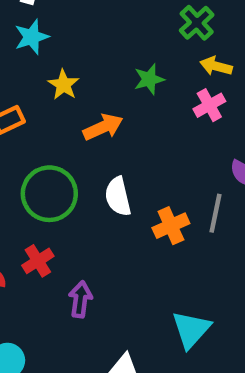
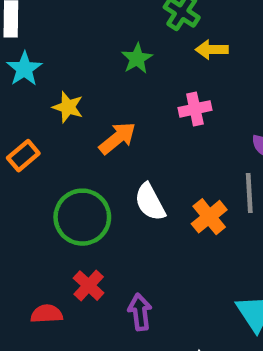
green star: (149, 79) -> (137, 59), moved
pink cross: (209, 105) -> (195, 109), moved, turned 32

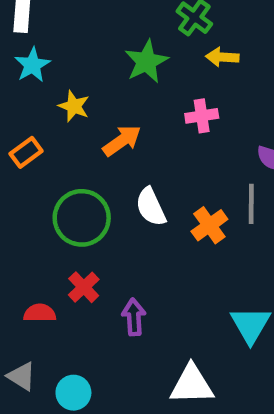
green star: (137, 59) -> (146, 62), size x1.4

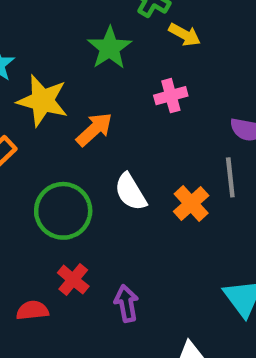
yellow arrow: (222, 57) -> (185, 35), turned -148
yellow star: (74, 106) -> (43, 101), size x1.6

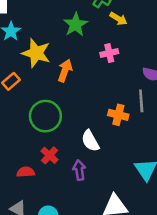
orange arrow: (94, 129) -> (65, 70), turned -30
white semicircle: (131, 192) -> (90, 141), moved
orange cross: (191, 203) -> (118, 115), turned -36

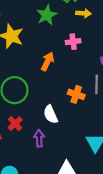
yellow arrow: (118, 19) -> (83, 13), turned -32
orange arrow: (65, 70) -> (47, 61), moved

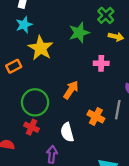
orange arrow: (47, 61) -> (71, 90), moved
red cross: (15, 124) -> (31, 127), moved, turned -32

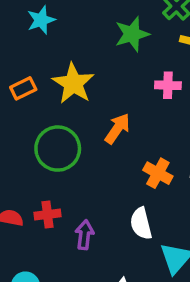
yellow star: (41, 48) -> (73, 83), moved
red cross: (31, 127) -> (47, 214), moved, turned -32
white semicircle: (67, 132) -> (141, 223), moved

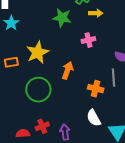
green star: (132, 34) -> (62, 18), turned -30
yellow star: (73, 83) -> (37, 52), turned 30
orange rectangle: (23, 88) -> (11, 62), turned 32

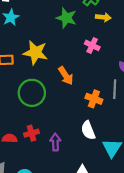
pink cross: (88, 40) -> (92, 45), turned 32
yellow star: (37, 52) -> (35, 53), turned 30
orange arrow: (68, 70) -> (66, 76), turned 120

